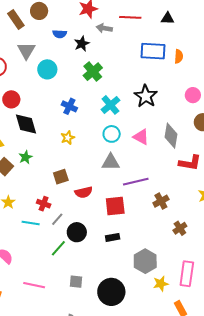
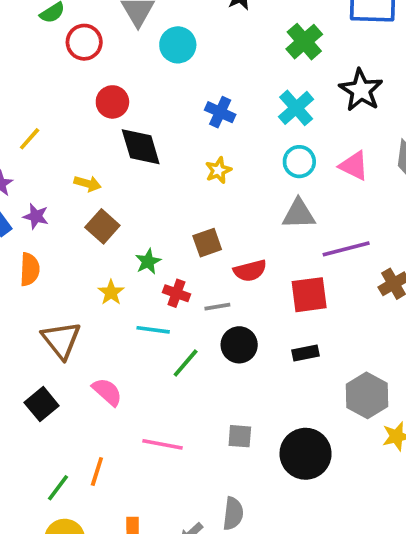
green cross: (93, 72) -> (304, 42), moved
green star: (26, 157) -> (148, 261), moved
gray line: (57, 219) -> (217, 307), moved, turned 40
green line: (58, 248) -> (186, 363), moved

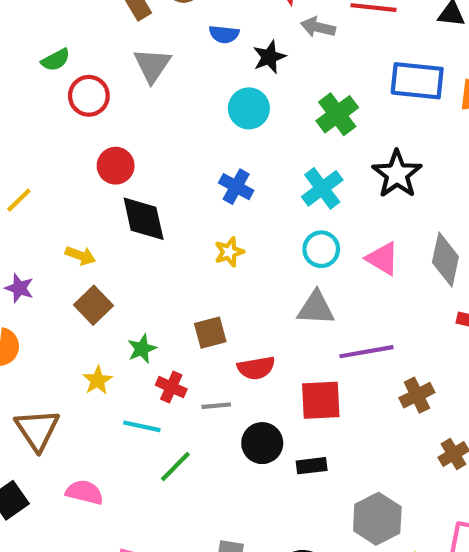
cyan circle: (178, 45) -> (249, 108), moved
black circle: (239, 345) -> (262, 443), moved
pink semicircle: (107, 392) -> (85, 492), turned -32

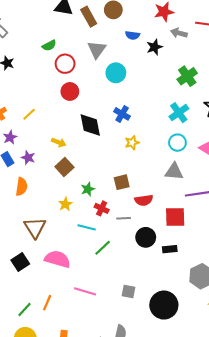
cyan circle: (249, 108) -> (116, 73), moved
red circle: (116, 166) -> (70, 91), moved
blue cross: (236, 187) -> (122, 114), moved
pink semicircle: (85, 492) -> (57, 259), size x1.4

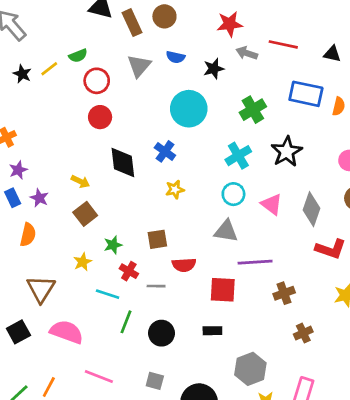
blue semicircle: (133, 35) -> (176, 57), moved
cyan circle: (116, 73) -> (189, 109), moved, size x1.4
yellow line: (29, 114) -> (49, 69), moved
black circle: (146, 237) -> (161, 333), moved
green line: (103, 248) -> (126, 322), turned -30

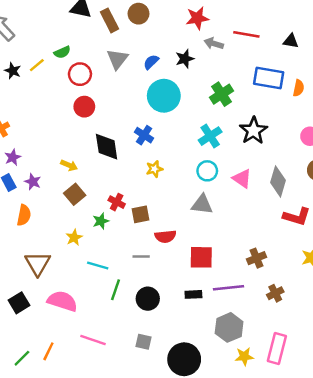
blue semicircle: (176, 57) -> (151, 62), moved, turned 126
purple line: (255, 262) -> (228, 288), moved
red cross: (129, 271) -> (117, 202), moved

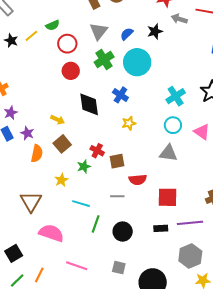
green cross: (222, 94) -> (104, 59), moved
orange semicircle: (24, 215) -> (37, 153), moved
black square: (19, 303) -> (14, 253), moved

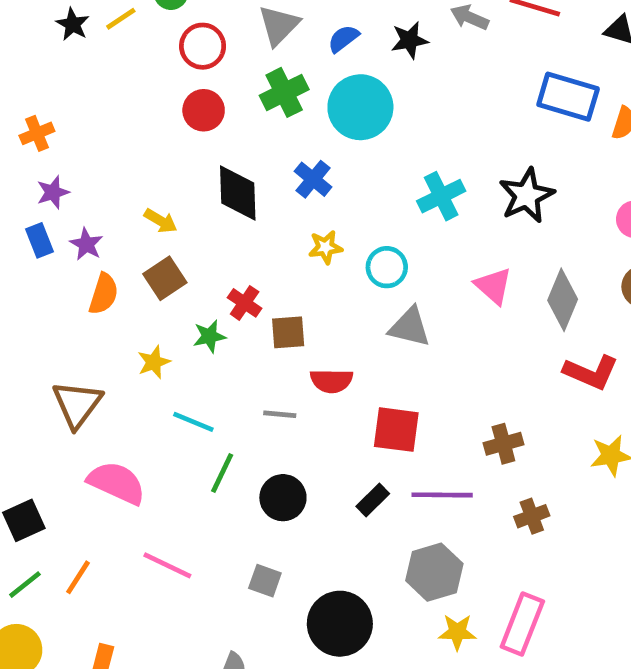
cyan circle: (173, 125) -> (387, 267), moved
black rectangle: (161, 228) -> (373, 500), turned -48

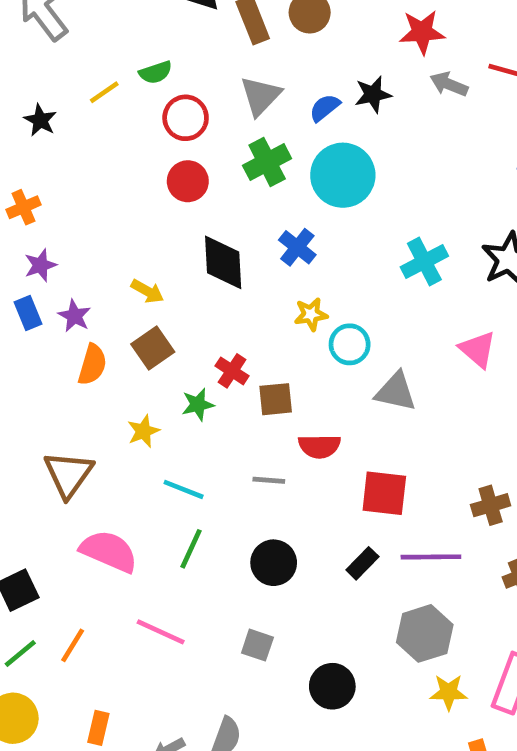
black star: (73, 24) -> (40, 120), moved
black star: (410, 40) -> (373, 94), moved
cyan circle: (387, 267) -> (350, 344), moved
green line: (222, 473) -> (191, 549), moved
black circle: (340, 624) -> (332, 686), size x0.7

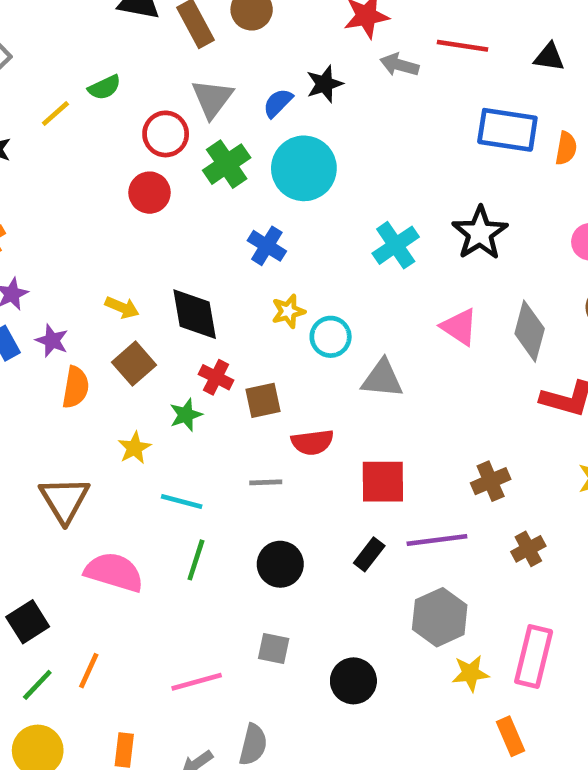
red circle: (186, 118) -> (166, 134), moved
black diamond: (223, 262) -> (195, 314), moved
pink line: (161, 632) -> (197, 682), moved, turned -33

